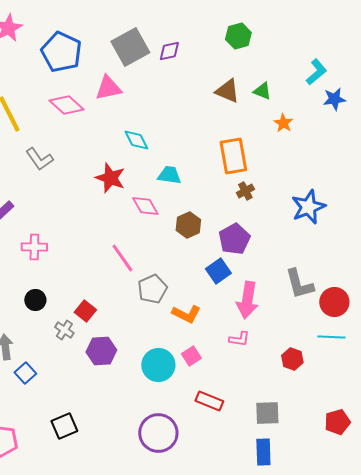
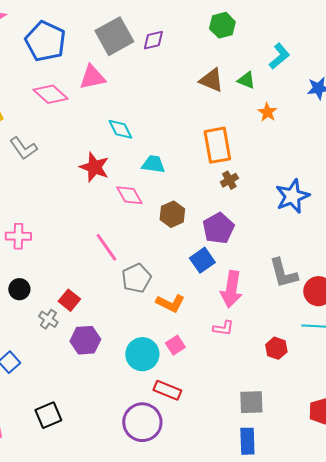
cyan L-shape: (316, 72) -> (279, 56), moved
red rectangle: (209, 401) -> (167, 390), moved

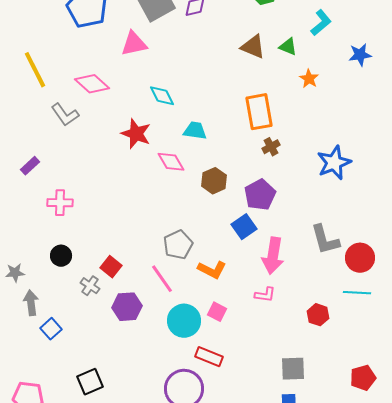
pink diamond: (50, 94) -> (92, 84), moved
pink line: (106, 247) -> (162, 279), moved
pink square: (175, 345) -> (217, 312), turned -30

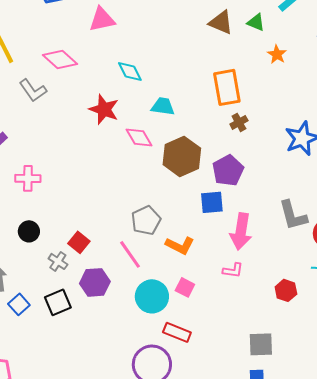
brown hexagon: (214, 181) -> (182, 156), size x1.5
blue square: (244, 227) -> (212, 202), turned 30
black square: (90, 382) -> (58, 302), moved

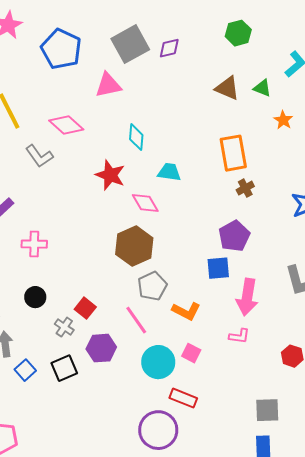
cyan diamond: (130, 71) -> (136, 137), turned 32
brown hexagon: (182, 156) -> (134, 246), moved

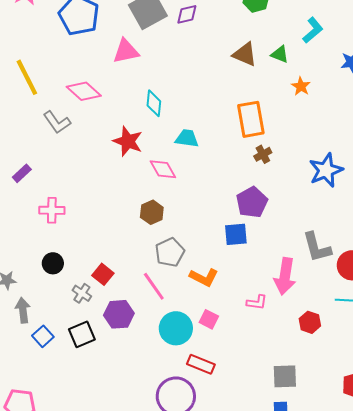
brown hexagon: (134, 246) -> (152, 212), size x0.6
pink arrow: (247, 297) -> (285, 276), moved

